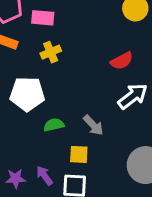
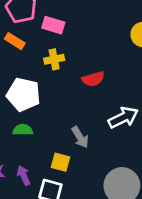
red semicircle: (122, 61) -> (93, 79), moved
green semicircle: (54, 125) -> (23, 130), moved

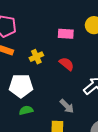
pink rectangle: (53, 25) -> (66, 34), moved
red semicircle: (93, 79) -> (67, 64), turned -112

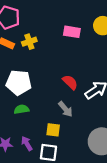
yellow cross: (36, 57) -> (29, 42), moved
red semicircle: (67, 64) -> (70, 82), moved

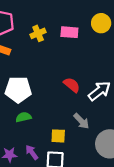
yellow cross: (29, 42) -> (38, 33), moved
gray arrow: (65, 109) -> (81, 121), moved

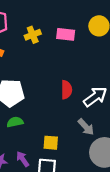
red semicircle: (72, 85) -> (66, 90), turned 48
gray arrow: (81, 121) -> (86, 127), moved

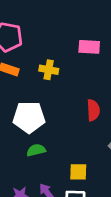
yellow cross: (33, 35) -> (49, 70), moved, turned 35

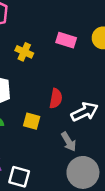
yellow square: (78, 172) -> (32, 121), moved

